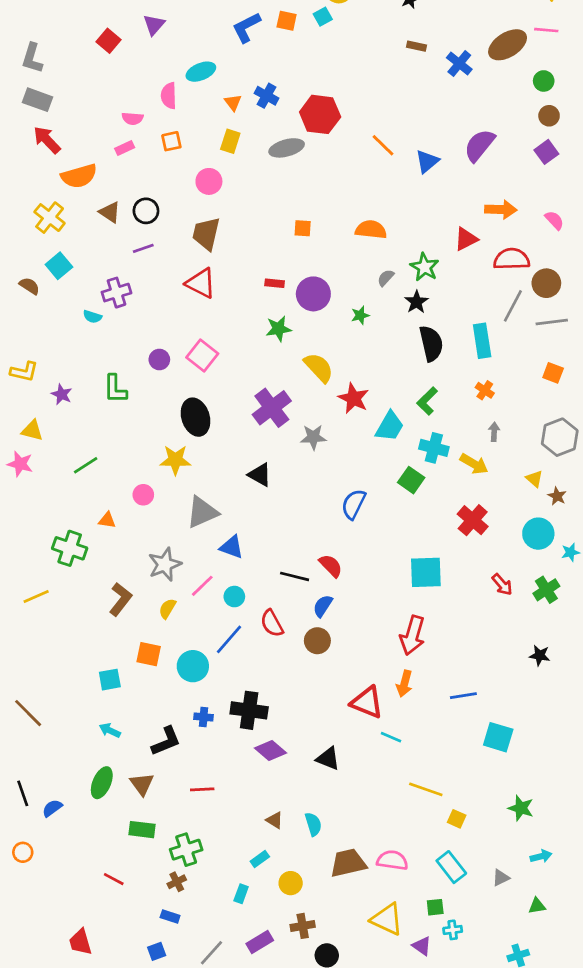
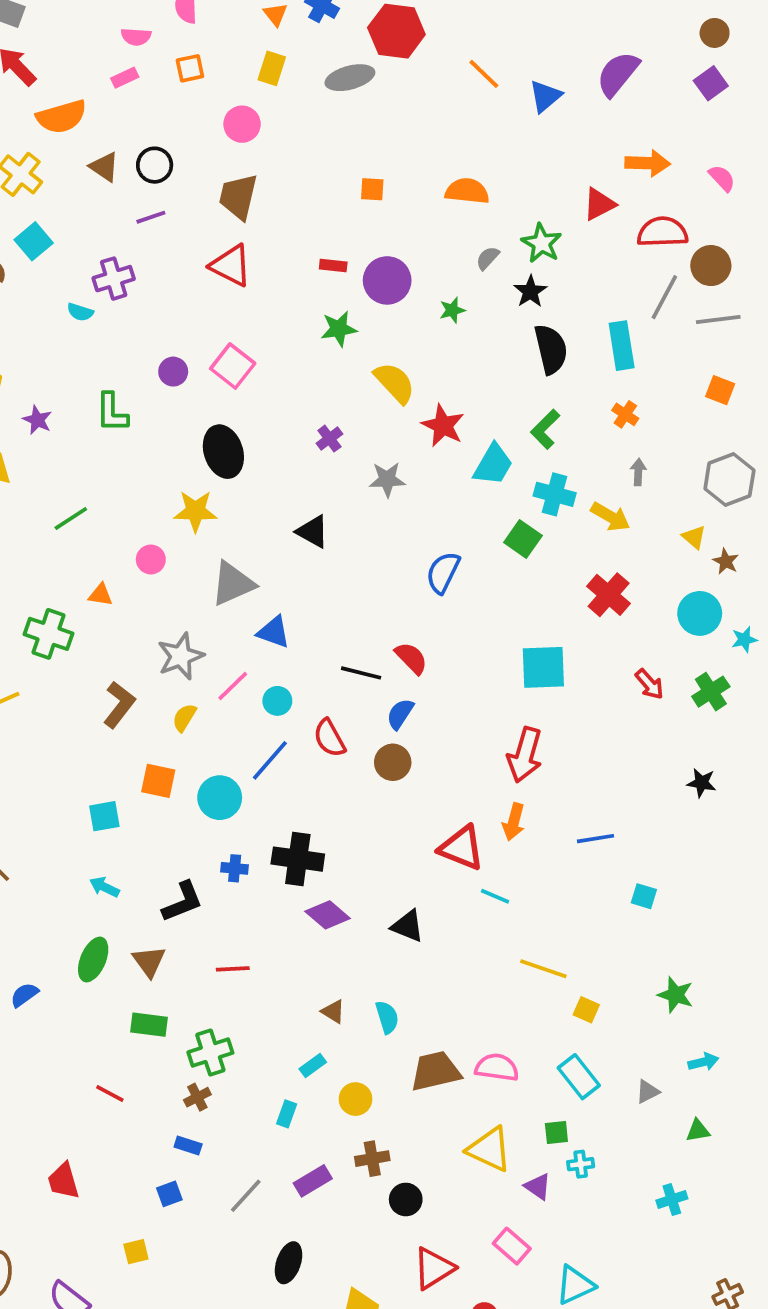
purple cross: (272, 408) -> (329, 439), size x0.5
cyan square: (498, 737) -> (644, 896), size x0.6

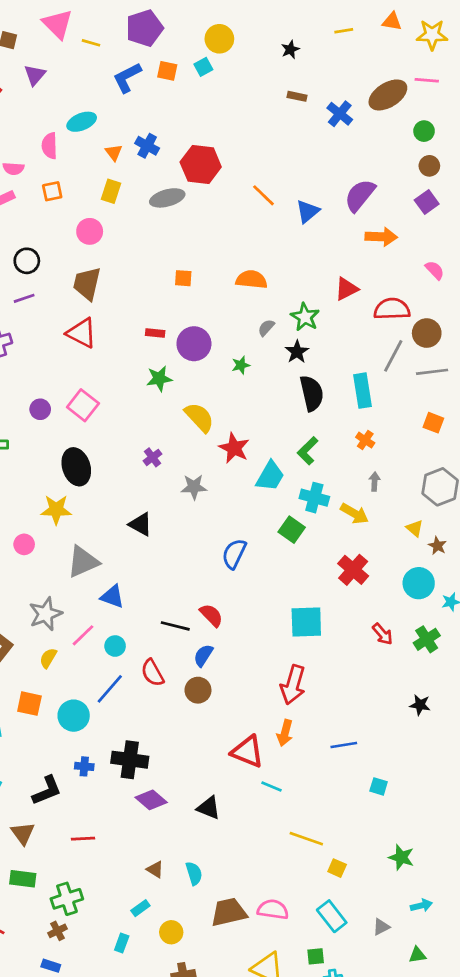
orange arrow: (648, 163) -> (381, 237), moved

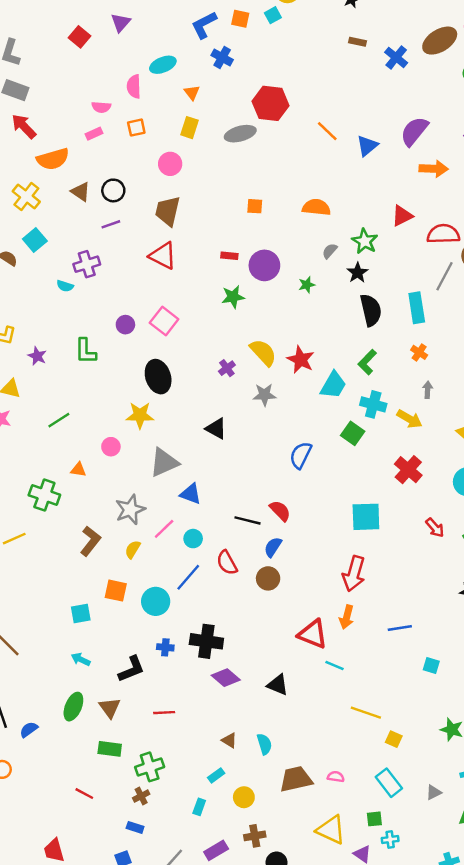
blue cross: (147, 146) -> (222, 57), moved
yellow semicircle: (199, 417) -> (263, 352), moved
pink semicircle: (273, 910) -> (336, 777), size x0.6

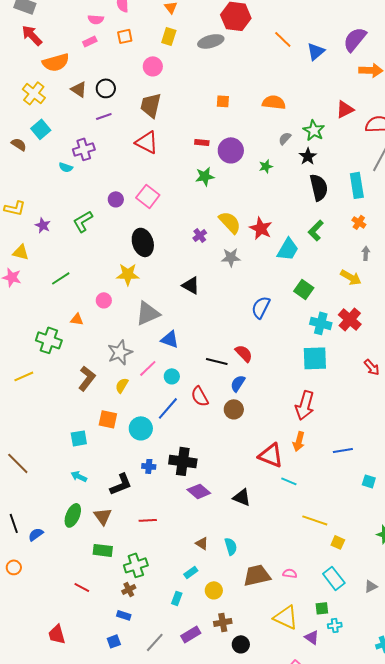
green L-shape: (86, 351) -> (83, 221), turned 60
cyan cross: (373, 404) -> (321, 323), moved

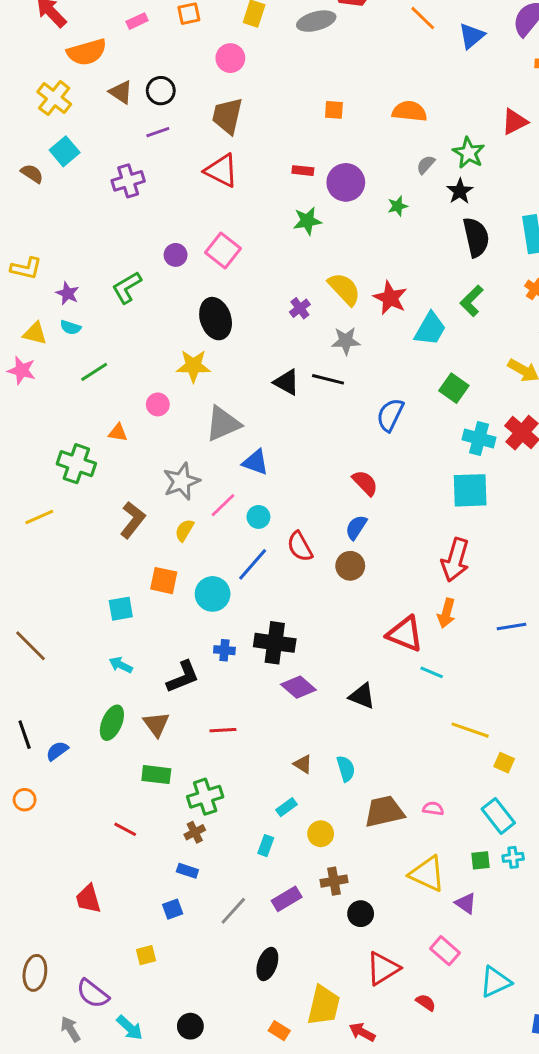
cyan semicircle: (66, 167) -> (70, 327), moved
black line: (217, 361) -> (328, 379), moved
cyan cross: (335, 625) -> (513, 857), moved

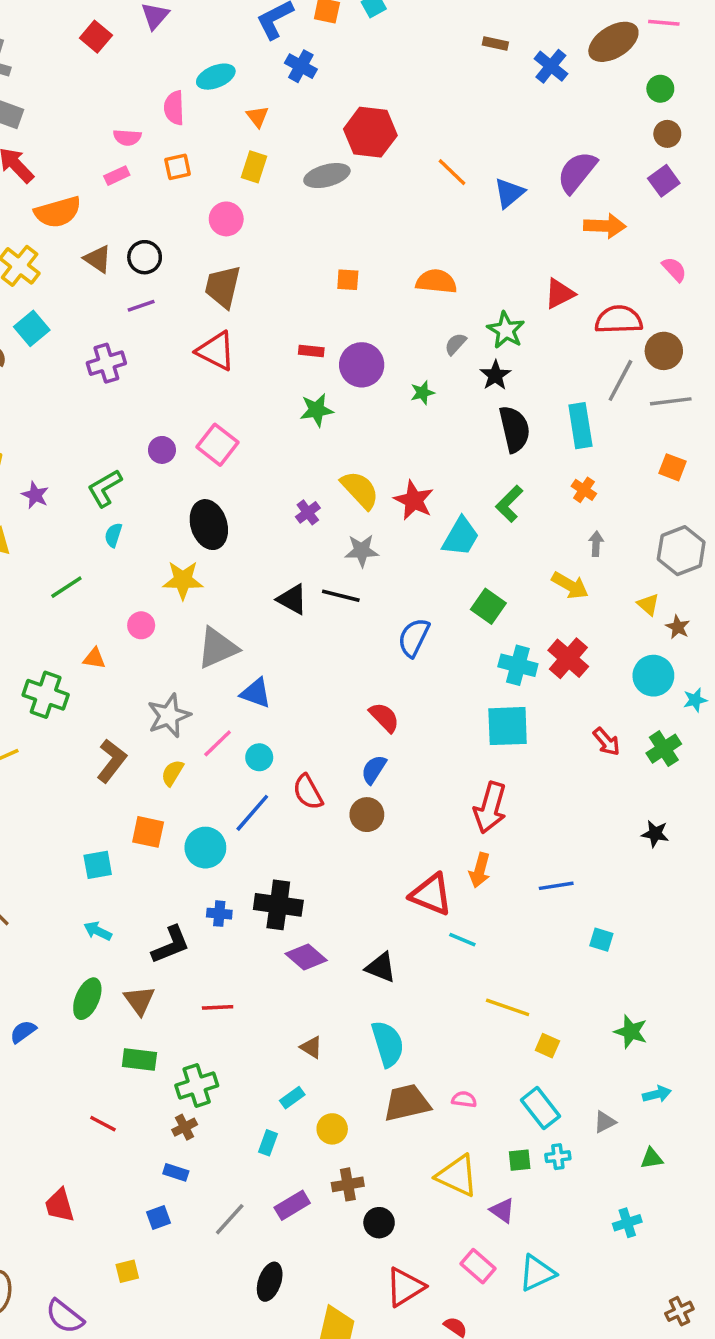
cyan semicircle: (70, 327) -> (113, 535), moved, turned 90
cyan semicircle: (346, 769) -> (388, 1044), moved, size x1.5
cyan triangle: (495, 982) -> (537, 1273), moved

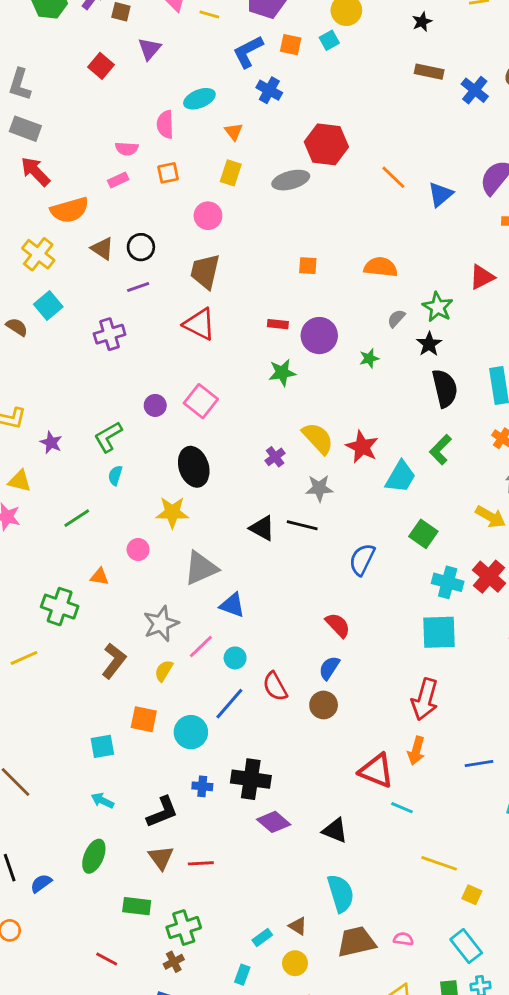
brown rectangle: (495, 44) -> (429, 72), size x1.4
brown triangle: (139, 1000) -> (161, 858), moved
brown triangle: (311, 1047) -> (298, 926), moved

